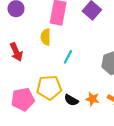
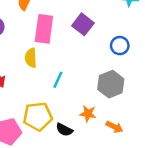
orange star: (92, 99) -> (88, 114), moved

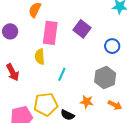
orange arrow: (114, 127) -> (115, 105), moved

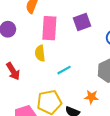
purple square: (82, 29) -> (82, 22), turned 36
cyan line: (62, 74) -> (64, 70), turned 40

